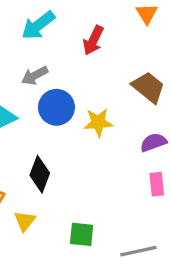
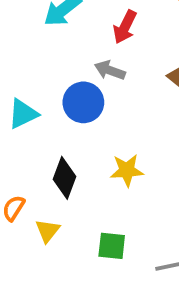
gray arrow: (35, 76) -> (110, 70), moved, turned 48
yellow star: (98, 122) -> (127, 170), moved

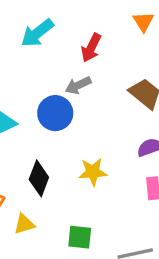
gray arrow: (110, 70) -> (78, 85), turned -45
yellow triangle: (48, 231) -> (24, 224), turned 35

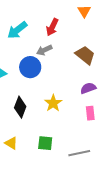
cyan arrow: (37, 33) -> (17, 30), moved
yellow star: (93, 172) -> (53, 103), turned -30
yellow triangle: (24, 224) -> (11, 143), moved, turned 48

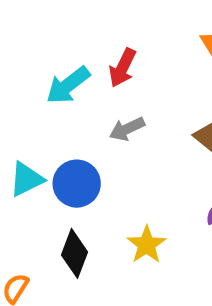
red arrow: (52, 27) -> (123, 68), moved
blue circle: (30, 67) -> (77, 184), moved

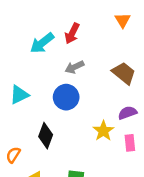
blue circle: (77, 184) -> (66, 97), moved
yellow star: (147, 245) -> (103, 131), moved

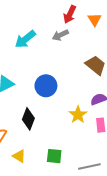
red arrow: (72, 33) -> (70, 14), moved
gray arrow: (75, 67) -> (60, 35), moved

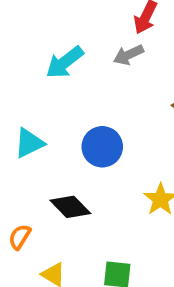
black diamond: (28, 119) -> (70, 207), turned -65

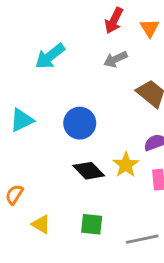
gray arrow: (129, 55) -> (115, 59), moved
black diamond: (70, 207) -> (89, 171), moved

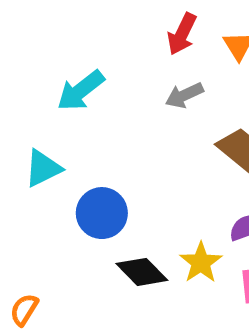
cyan triangle: (22, 120) -> (43, 168), moved
blue circle: (80, 123) -> (102, 213), moved

